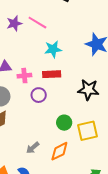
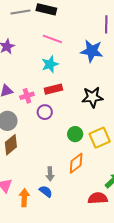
pink line: (37, 23) -> (52, 39), moved
gray arrow: (33, 148) -> (50, 174), moved, turned -40

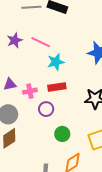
pink line: (52, 39) -> (41, 42), moved
green circle: (75, 134) -> (62, 134), moved

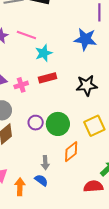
purple circle: (46, 109) -> (36, 123), moved
green circle: (62, 134) -> (58, 124), size x1.5

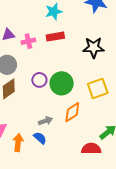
gray arrow: (45, 163) -> (46, 121), turned -112

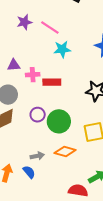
red rectangle: (55, 37) -> (52, 82), moved
orange diamond: (72, 112) -> (65, 151), turned 40

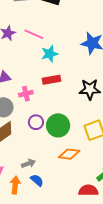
pink cross: (33, 75) -> (26, 94), moved
red rectangle: (52, 82) -> (51, 80), moved
gray arrow: (37, 156) -> (28, 164), moved

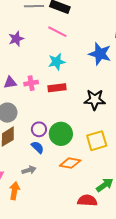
pink line: (34, 34) -> (57, 32), moved
pink cross: (26, 94) -> (31, 83), moved
blue semicircle: (37, 180) -> (38, 147), moved

